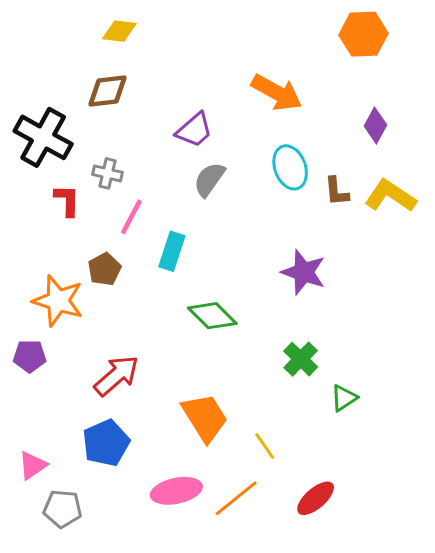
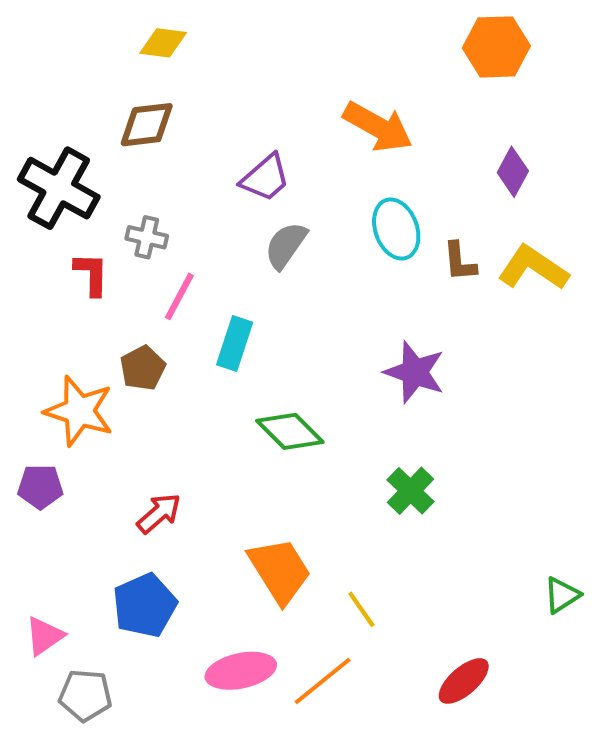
red arrow: (116, 376) -> (159, 513), size x0.7
green triangle: (344, 398) -> (562, 595), moved
red ellipse: (316, 498) -> (464, 681), moved

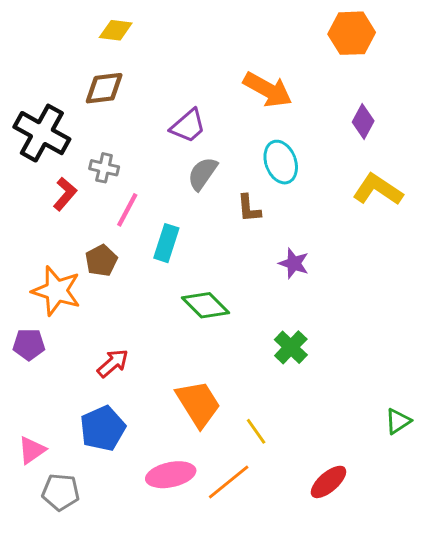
brown L-shape: (460, 262) -> (249, 208), moved
red L-shape: (91, 274) -> (65, 194), turned 40
purple star: (415, 372) -> (294, 263), size x0.7

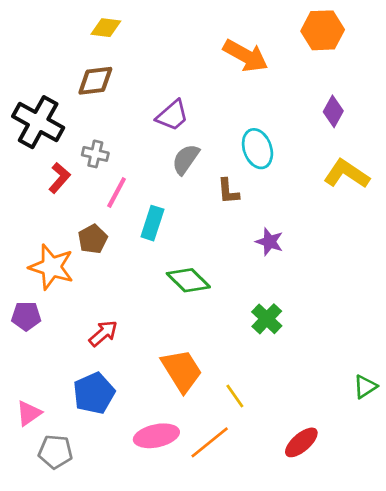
orange arrow: (268, 90) -> (246, 56), moved

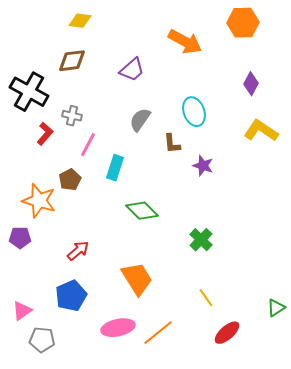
purple trapezoid: (172, 115) -> (132, 70), moved
purple star: (269, 242) -> (203, 166), moved
green triangle: (365, 387) -> (276, 308), moved
yellow line: (235, 396) -> (206, 298), moved

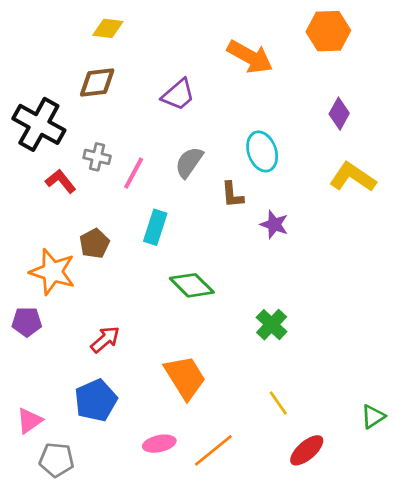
red L-shape: (45, 134) -> (61, 181), turned -80
pink line: (88, 145) -> (134, 173), moved
pink ellipse: (118, 328) -> (159, 444), size x0.7

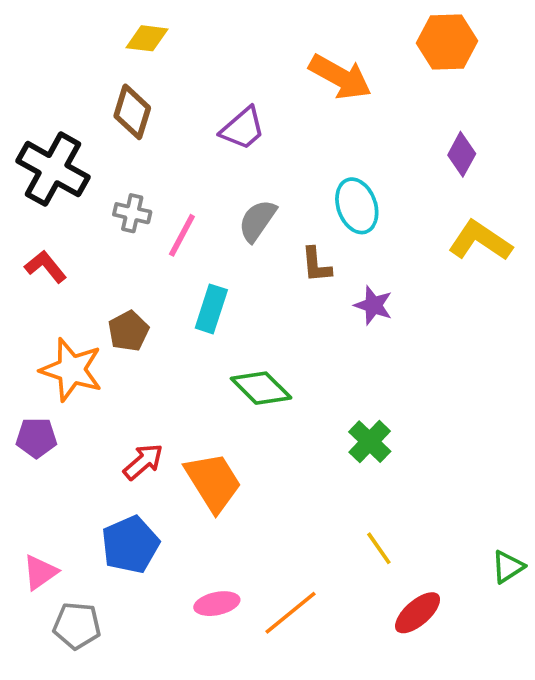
brown diamond: (97, 82) -> (132, 112), turned -66
red L-shape: (61, 181) -> (46, 267), moved
orange trapezoid: (185, 377) -> (213, 482), moved

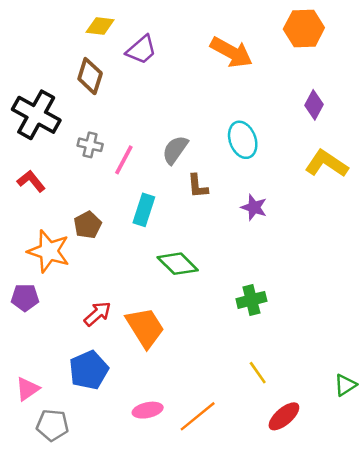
purple trapezoid: (243, 129) -> (141, 50), moved
brown L-shape: (316, 265) -> (198, 186), moved
green cross: (370, 442) -> (251, 300), turned 32

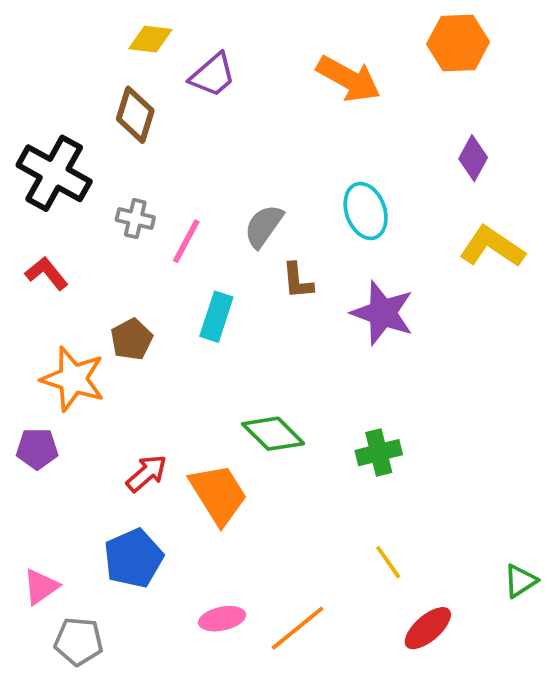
purple star: (254, 207) -> (383, 313), size x1.6
green diamond: (178, 264) -> (273, 434), moved

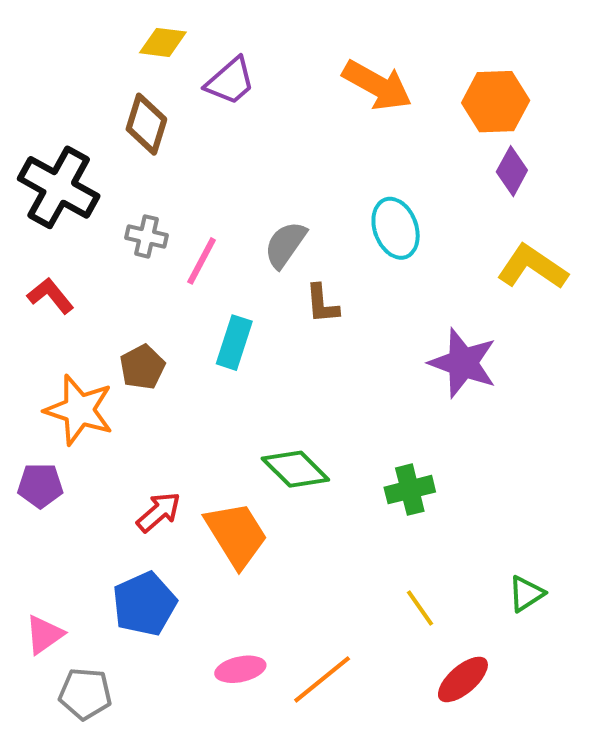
orange hexagon: (458, 43) -> (496, 102), moved
purple star: (383, 313) -> (463, 363), moved
green triangle: (520, 581) -> (526, 594), moved

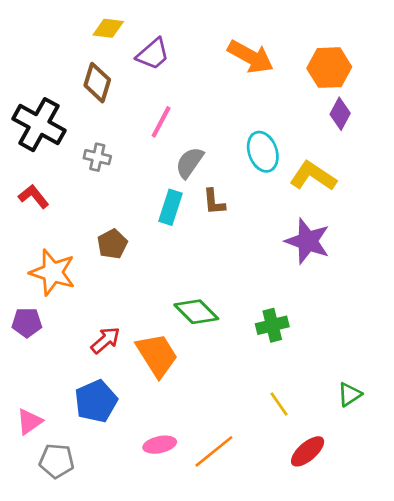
pink line: (202, 261) -> (161, 122), moved
yellow L-shape: (532, 267) -> (313, 176), moved
cyan rectangle: (234, 343) -> (171, 207), moved
brown pentagon: (142, 367) -> (112, 244), moved

